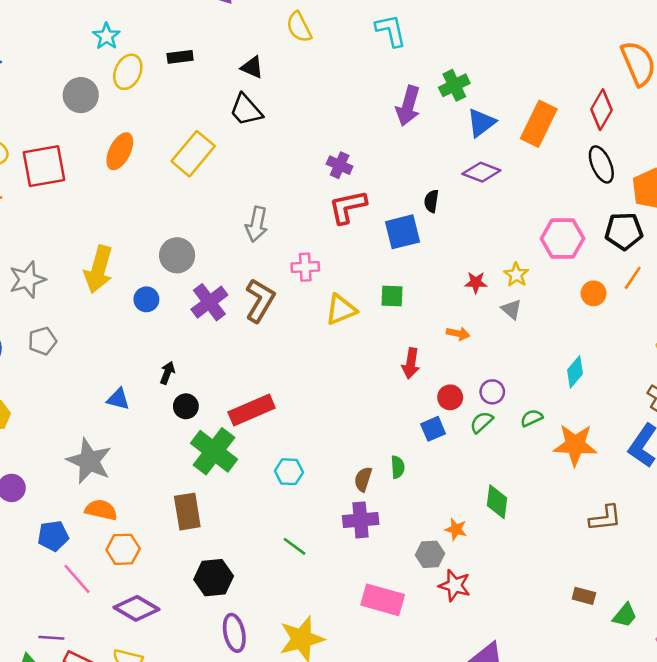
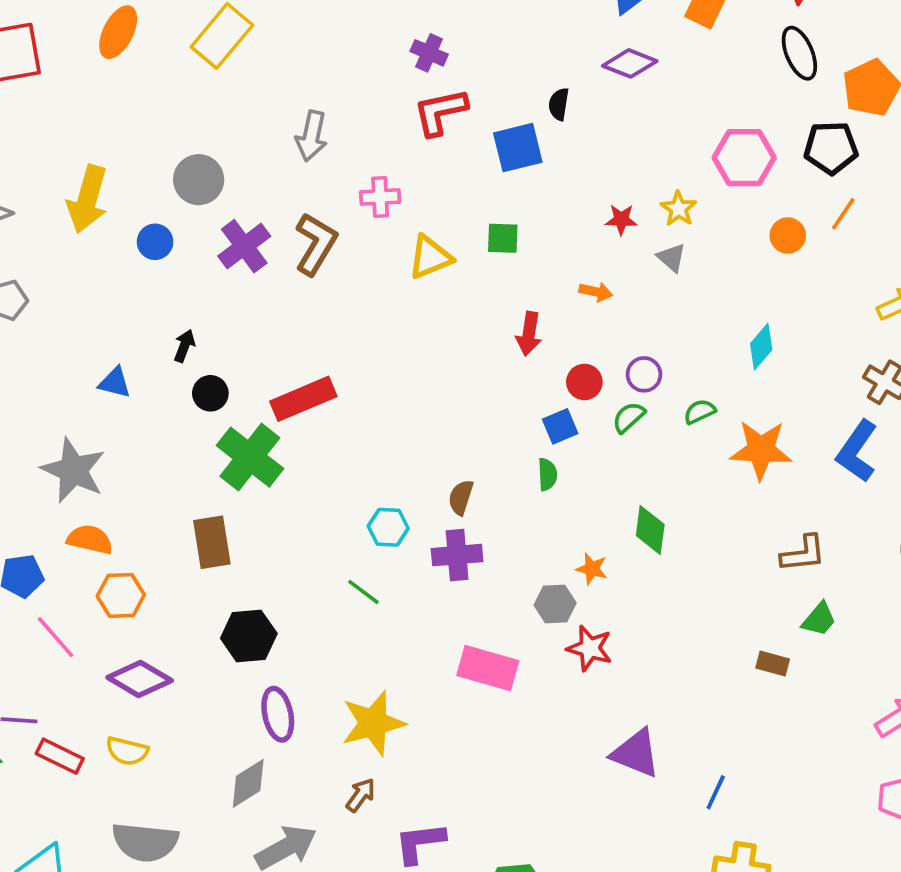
green semicircle: (398, 467) -> (547, 474), moved
cyan hexagon: (289, 472) -> (388, 527), moved
green trapezoid: (625, 615) -> (819, 619), moved

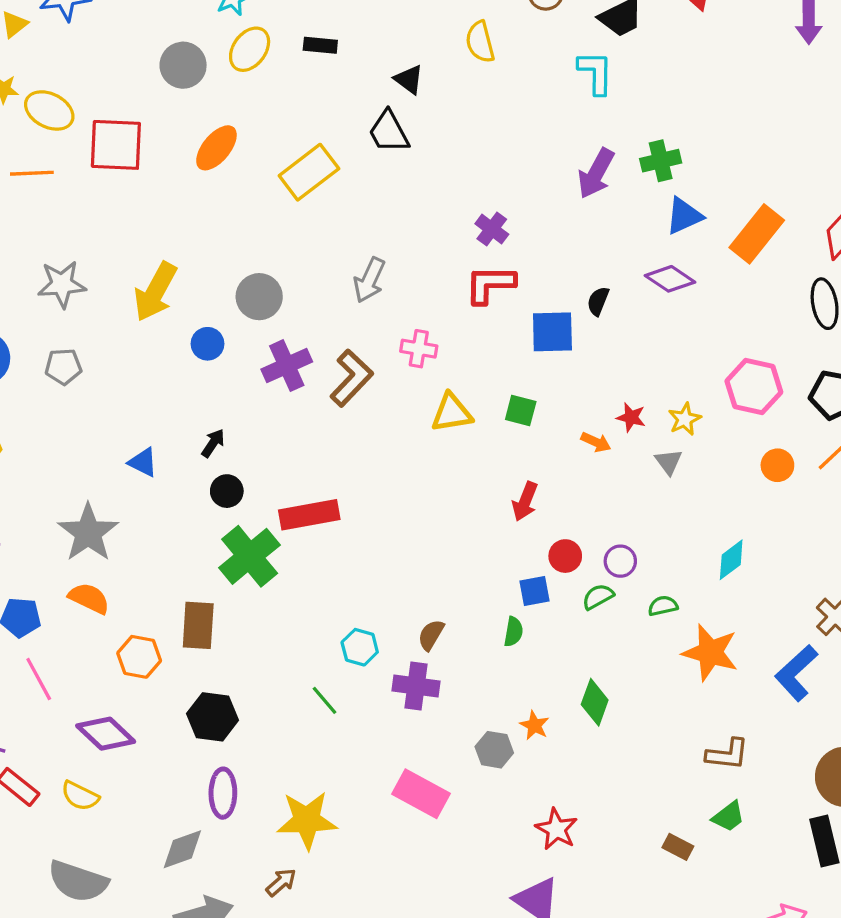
orange arrow: (596, 292) -> (596, 442), moved
orange hexagon: (121, 595) -> (139, 657), moved
red star: (590, 648) -> (556, 829), moved

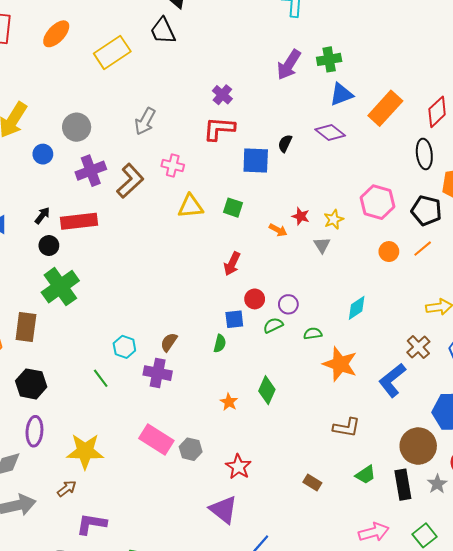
red rectangle: (309, 515) -> (79, 221), moved
gray hexagon: (494, 750) -> (191, 449), moved
green trapezoid: (729, 816) -> (366, 475), moved

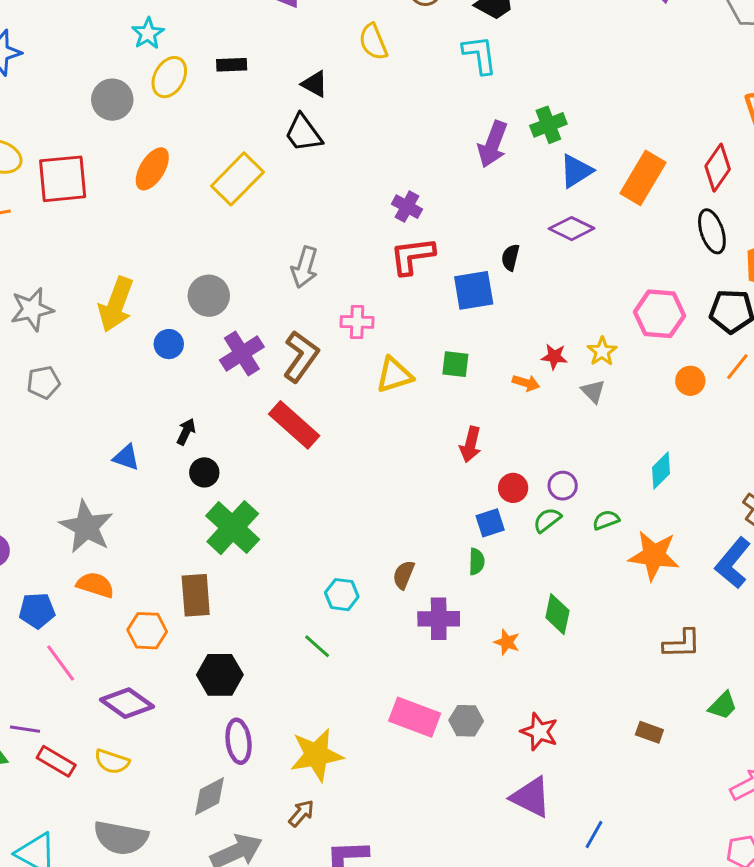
red rectangle: (79, 221) -> (294, 425), moved, turned 60
purple cross: (158, 373) -> (439, 619), moved

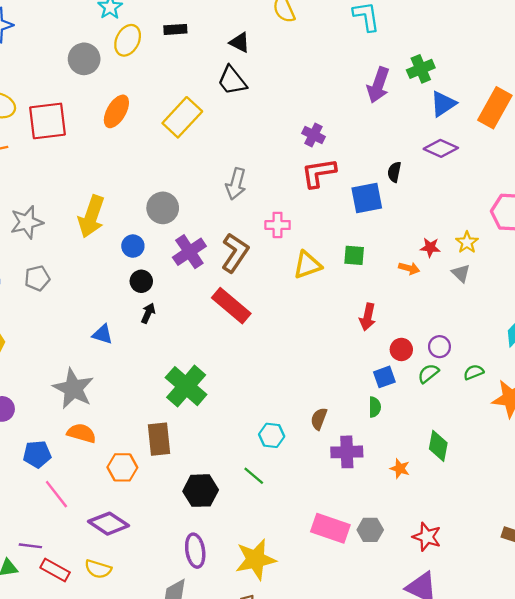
black circle: (204, 472) -> (141, 281), moved
black hexagon: (220, 675) -> (201, 491), moved

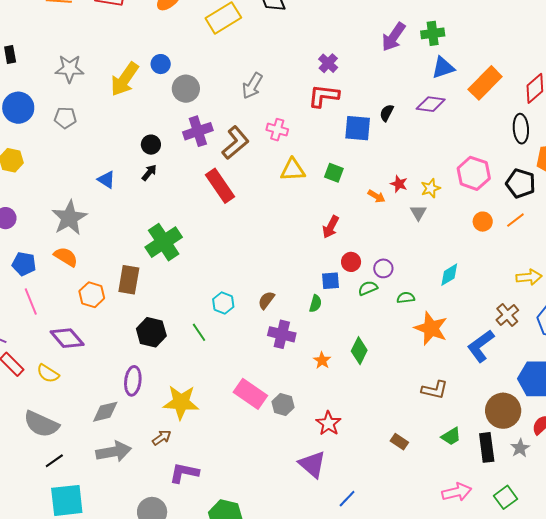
purple diamond: (441, 148) -> (431, 104), turned -32
blue circle: (133, 246) -> (161, 64), moved

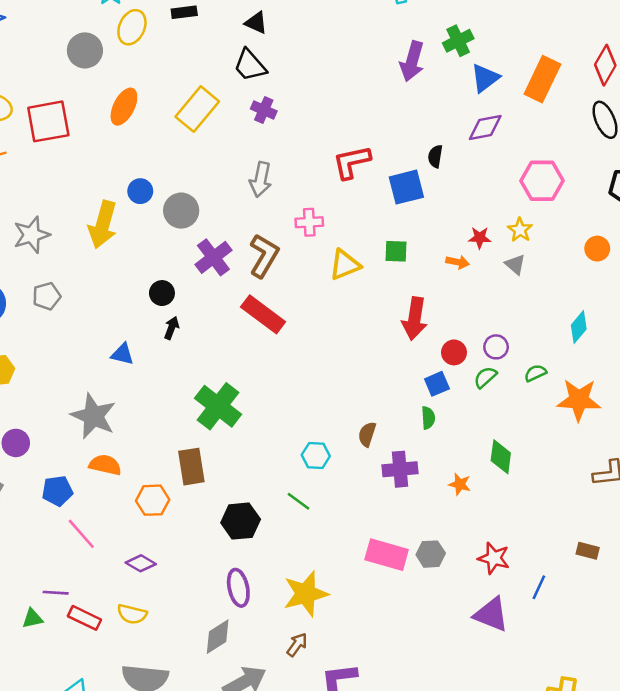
purple cross: (328, 63) -> (264, 110), moved
pink hexagon: (474, 173) -> (542, 181), moved
red arrow: (331, 227) -> (415, 318), size x1.4
purple diamond: (67, 338) -> (141, 563), size x0.7
blue line: (347, 499) -> (539, 587), moved

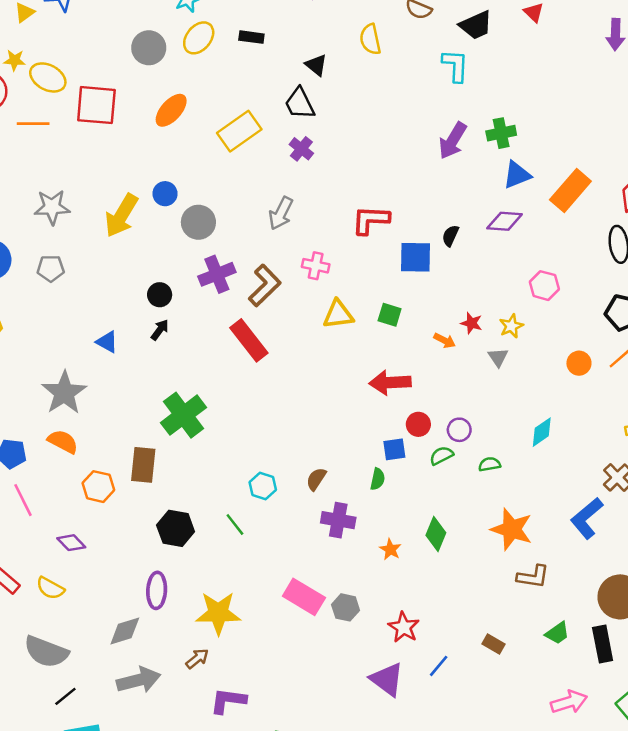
pink hexagon: (542, 181) -> (544, 286), size x0.7
red arrow: (415, 318) -> (390, 383), turned 63
orange star: (579, 400) -> (512, 529), moved

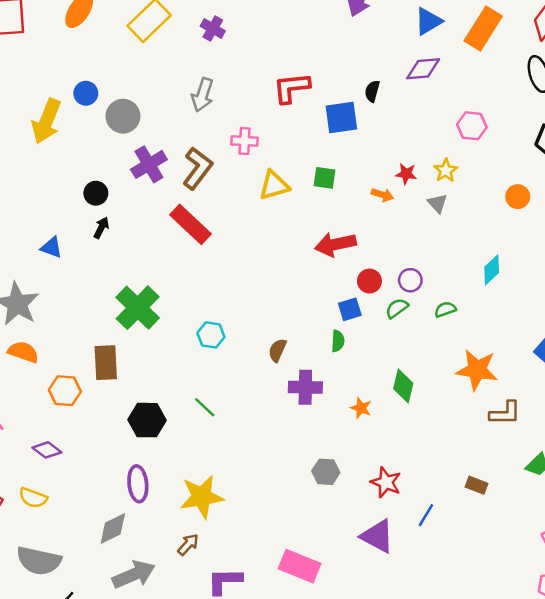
cyan hexagon: (263, 486) -> (211, 335), moved
pink rectangle: (304, 597) -> (300, 566), moved

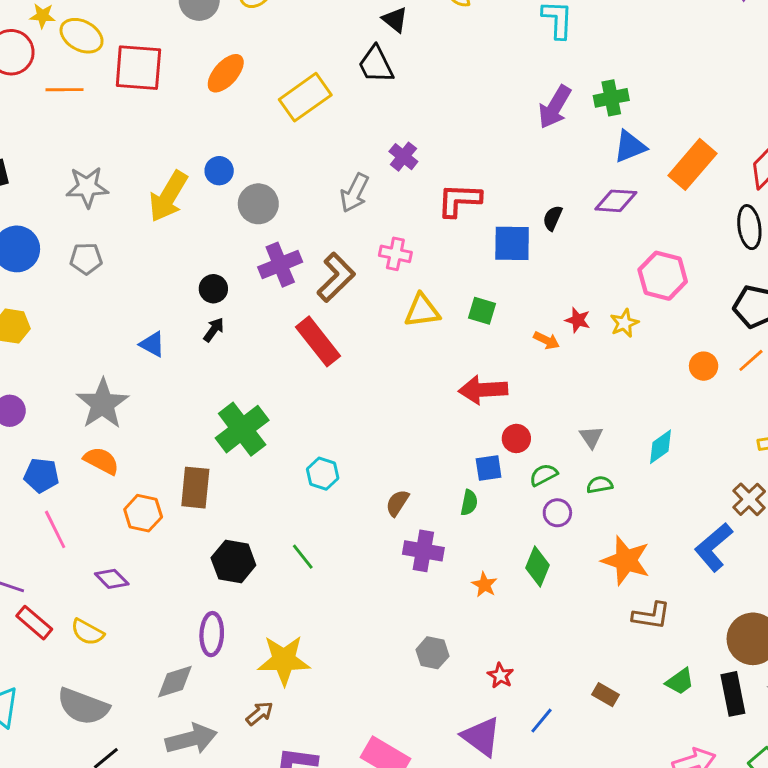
purple cross: (213, 29) -> (403, 157), moved
pink hexagon: (472, 126) -> (663, 276), size x1.4
gray triangle: (437, 203) -> (591, 437), moved
purple circle: (410, 280) -> (557, 513), moved
red star: (386, 482) -> (500, 676), size x0.7

